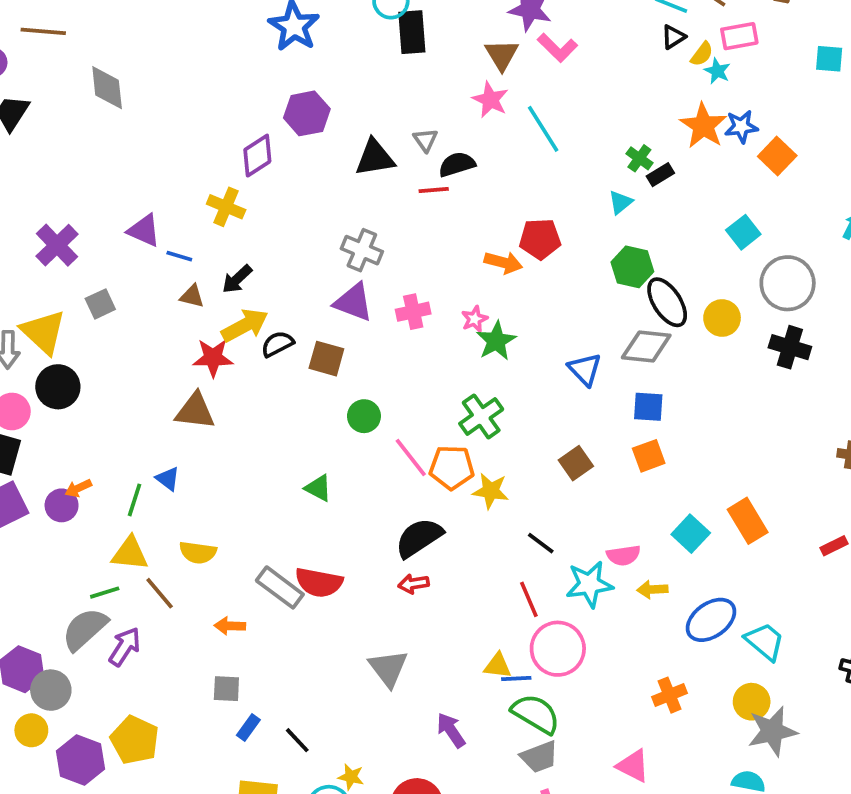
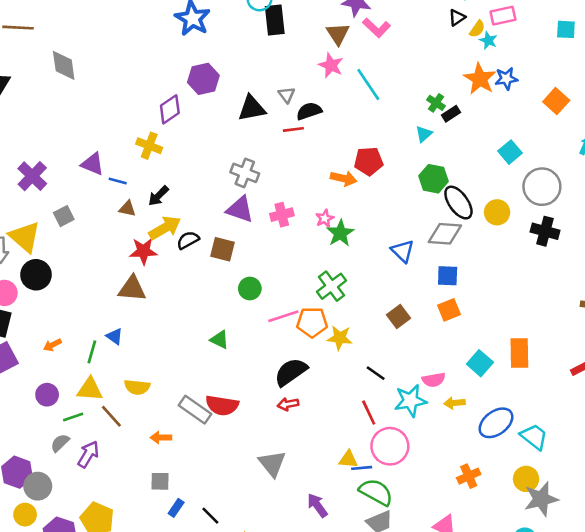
orange square: (777, 156) -> (556, 101), moved
pink line: (411, 457) -> (283, 316), turned -68
purple circle: (62, 505) -> (47, 395), moved
orange rectangle: (748, 521) -> (519, 353), turned 32
gray semicircle: (85, 629) -> (60, 443), size x0.6

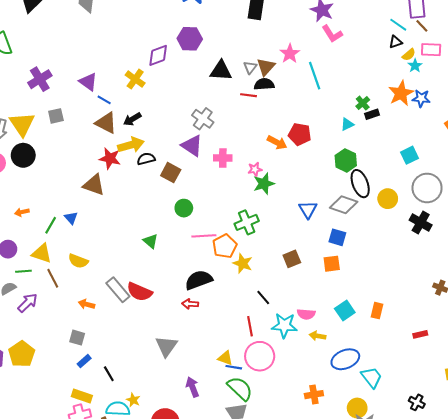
brown triangle: (338, 34) -> (266, 67), moved
brown triangle: (127, 209) -> (106, 123), size x1.6
orange pentagon: (312, 322) -> (225, 246), turned 30
orange rectangle: (519, 353) -> (377, 311), size x0.7

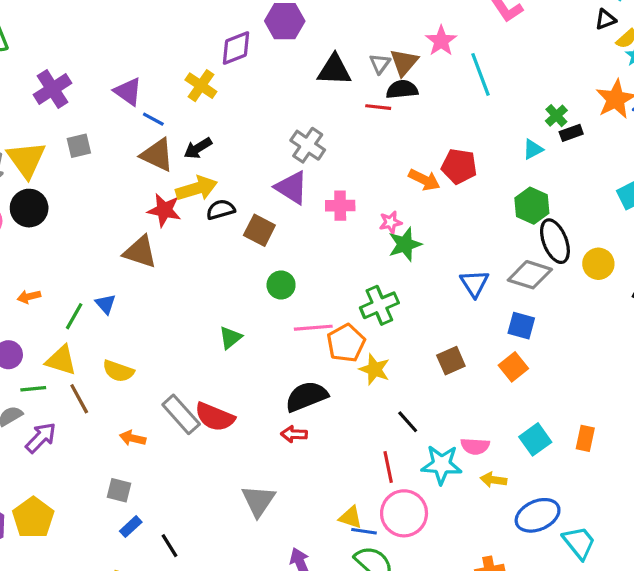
green triangle: (151, 241) -> (230, 338), turned 42
orange square: (332, 264) -> (513, 367), turned -30

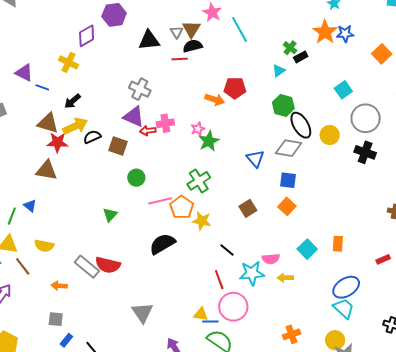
brown triangle: (157, 155) -> (48, 123), moved
red arrow: (294, 434) -> (148, 131), moved
blue ellipse: (538, 515) -> (346, 287), moved

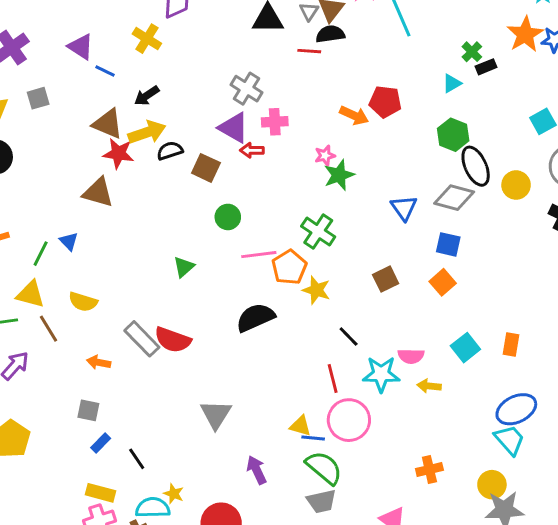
pink cross: (165, 123) -> (275, 122), moved
green cross: (199, 181) -> (318, 232), turned -30

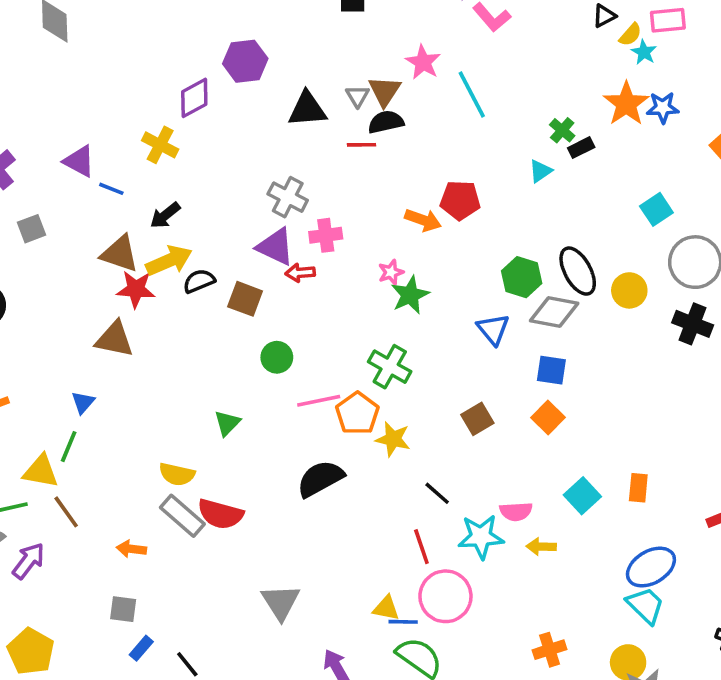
green hexagon: (453, 135) -> (522, 277), moved
blue triangle: (69, 241) -> (83, 402), turned 30
green line: (41, 254) -> (69, 447), moved
yellow semicircle: (83, 302) -> (177, 474), moved

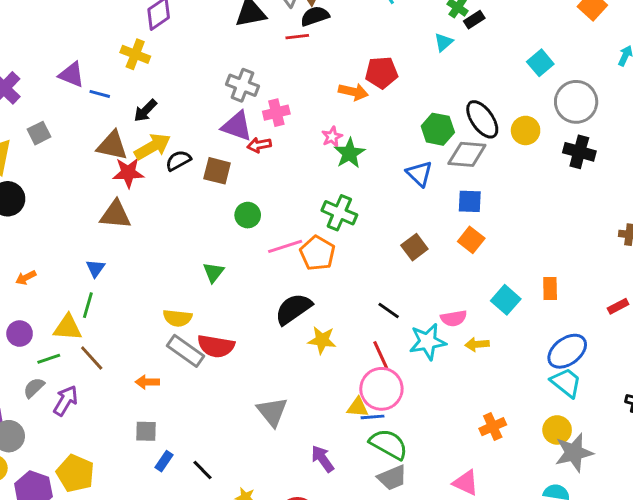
yellow star: (393, 439) -> (322, 340), moved
pink circle: (445, 596) -> (381, 389), moved

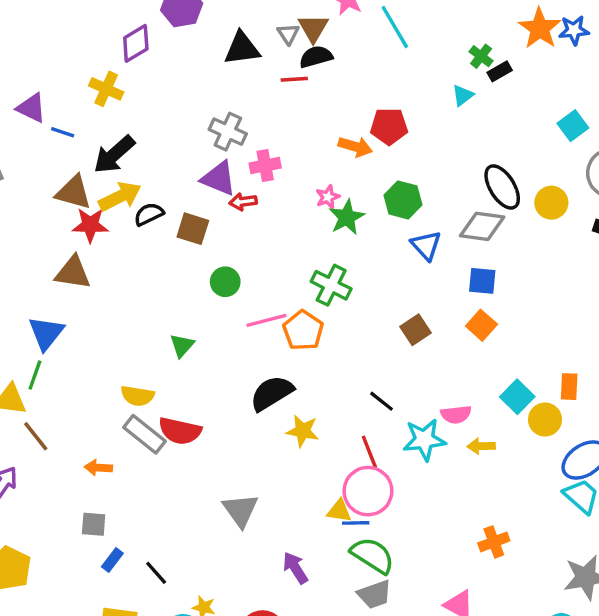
black arrow: (145, 111) -> (114, 154), size x1.5
green hexagon: (438, 129) -> (403, 200), moved
blue triangle: (96, 268) -> (46, 333), size x1.6
yellow circle: (557, 430) -> (545, 420), moved

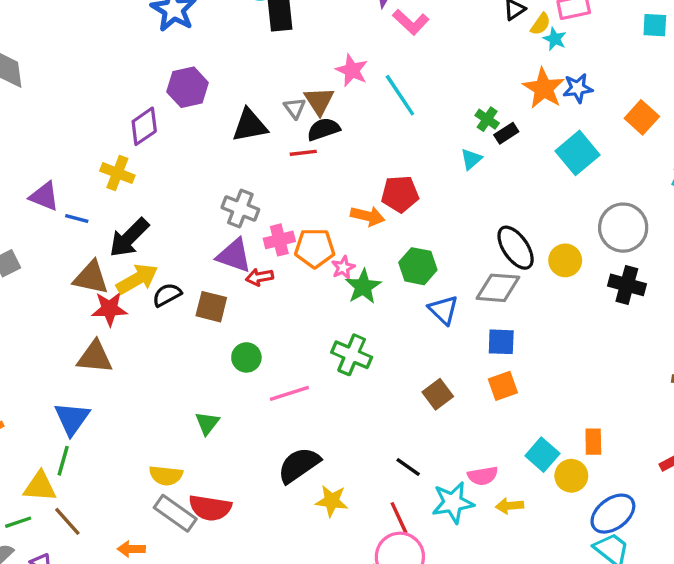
cyan square: (573, 126) -> (578, 153), moved, size x1.4
orange square: (481, 325) -> (503, 386), turned 32
orange pentagon: (303, 330) -> (315, 248), moved, turned -30

